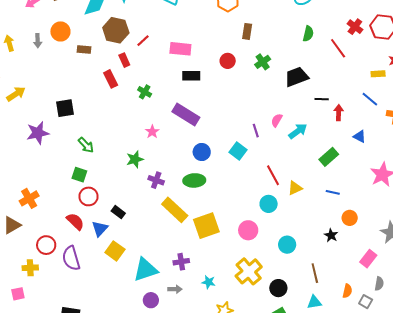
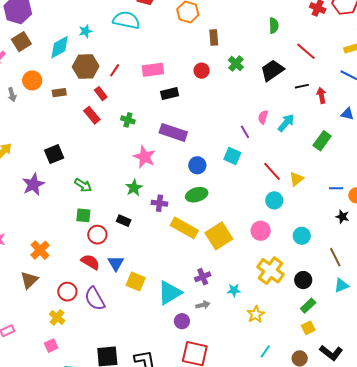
red line: (338, 48) -> (306, 51), moved
pink star: (152, 132) -> (145, 157), size x1.6
blue line: (333, 192) -> (336, 188), moved
black rectangle: (118, 212) -> (124, 221), moved
yellow cross: (30, 268) -> (57, 317), turned -35

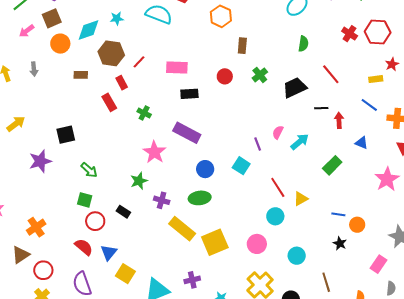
orange circle: (32, 80) -> (60, 44), moved
red circle: (67, 292) -> (43, 270), moved

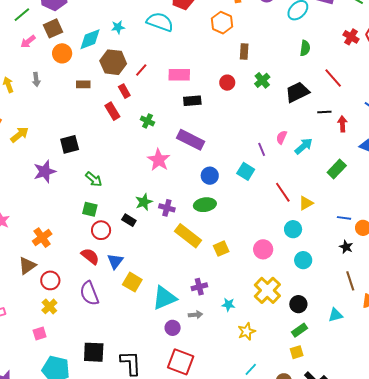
green star: (139, 181) -> (144, 202), moved
cyan circle: (275, 216) -> (293, 229), moved
yellow square: (215, 242) -> (221, 249), size x0.6
brown line: (326, 282) -> (350, 281), moved

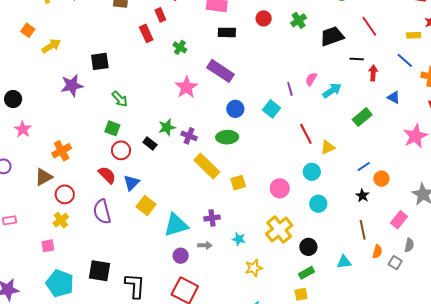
blue line: (344, 218) -> (364, 167), turned -48

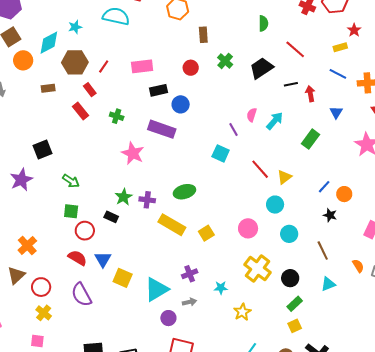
blue triangle: (394, 97) -> (336, 112), turned 48
blue circle: (235, 109) -> (181, 104), moved
brown line: (363, 230) -> (323, 250), moved
pink square: (48, 246) -> (37, 341), turned 32
orange semicircle: (377, 252) -> (358, 266), turned -32

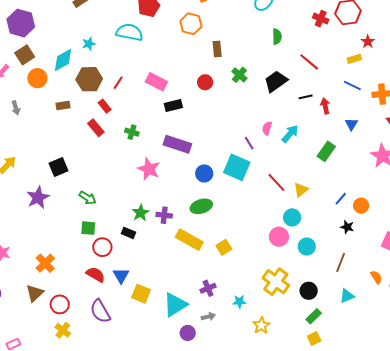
pink rectangle: (142, 66) -> (156, 82), turned 35
blue circle: (181, 104) -> (204, 173), moved
cyan square: (221, 153) -> (237, 167), size x1.5
pink circle: (248, 228) -> (279, 237), moved
brown line: (323, 250) -> (341, 262), turned 48

